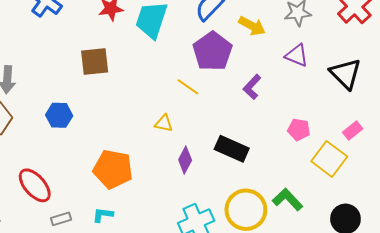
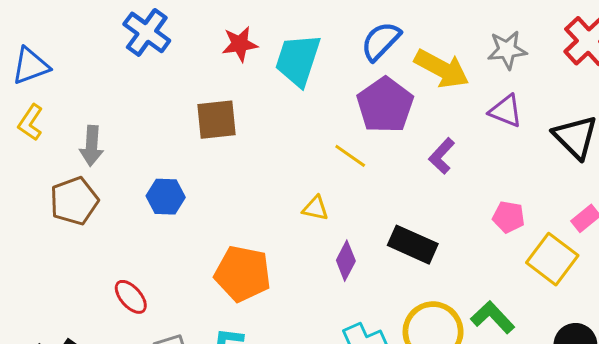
yellow arrow: (252, 26) -> (442, 69), size x1.4
red ellipse: (35, 185) -> (131, 297), size x0.7

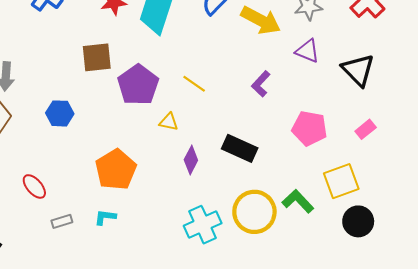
purple pentagon: (385, 105) -> (138, 85), moved
pink pentagon: (509, 217) -> (309, 128), size x1.5
yellow square: (552, 259) -> (341, 181), moved, turned 33
orange pentagon: (243, 274) -> (116, 170), turned 30

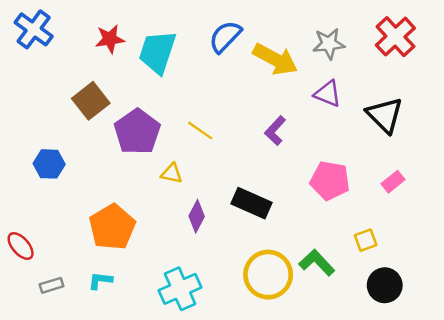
brown square: (97, 57) -> (91, 101), turned -32
yellow square: (341, 181) -> (366, 240), size x0.6
cyan cross: (203, 225) -> (180, 289), moved

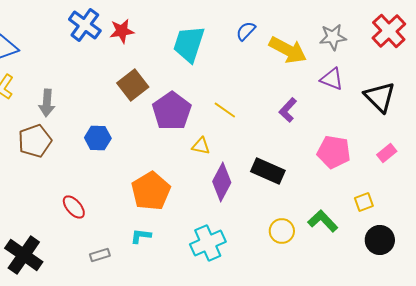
blue semicircle: (225, 37) -> (246, 31), size x0.7
red star: (110, 39) -> (122, 31), moved
purple diamond: (197, 216) -> (222, 182), size x1.4
yellow circle: (268, 275) -> (282, 231), size x0.6
gray rectangle: (51, 285) -> (100, 255), moved

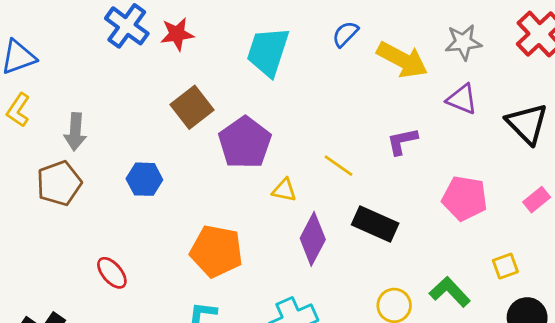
yellow line: (225, 110) -> (339, 166), moved
purple L-shape: (288, 110) -> (402, 141), turned 35
orange pentagon: (151, 191) -> (216, 251), turned -30

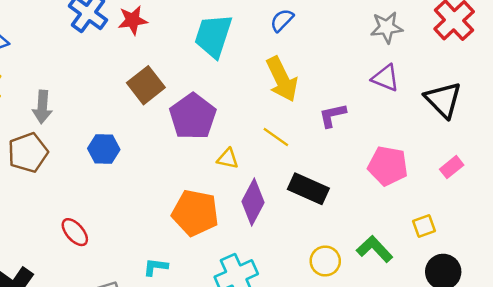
yellow arrow: (402, 60) -> (282, 79), moved, turned 36
orange pentagon: (216, 251) -> (195, 213), moved

